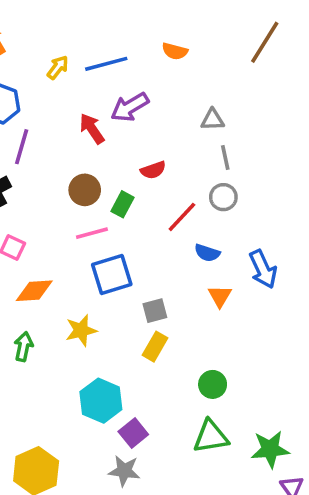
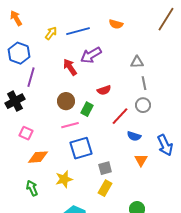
green arrow: (23, 347) -> (32, 188), turned -35

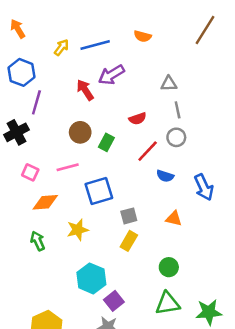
red semicircle: (104, 90) -> (138, 119), moved
pink line: (70, 125) -> (68, 167), moved
orange triangle: (141, 160) -> (174, 218), moved, turned -48

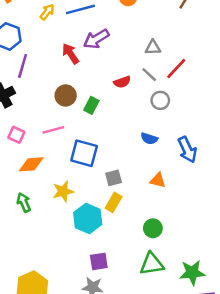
gray line: (178, 110) -> (149, 75), moved, turned -35
red line: (148, 151) -> (176, 68), moved
blue square: (99, 191) -> (84, 153), turned 32
cyan hexagon: (91, 278) -> (88, 218), moved
purple square: (114, 301) -> (99, 261), turned 30

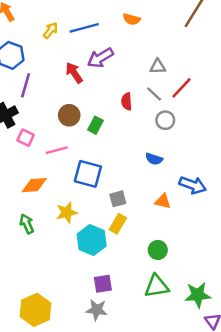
red semicircle: (122, 82) -> (127, 102), turned 105
pink square: (16, 135) -> (26, 138), moved
blue arrow: (187, 150) -> (193, 185), moved, turned -45

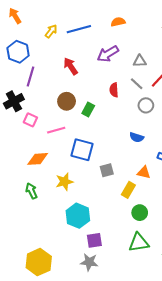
orange semicircle: (132, 19) -> (118, 22), turned 152
purple arrow: (100, 58) -> (108, 54), moved
yellow rectangle: (118, 224) -> (128, 190), moved
cyan hexagon: (92, 240) -> (78, 216), moved

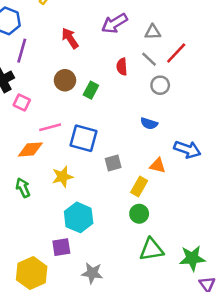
pink line: (56, 130) -> (50, 127), moved
green circle: (140, 213) -> (139, 214), moved
purple square: (94, 240) -> (61, 247), moved

